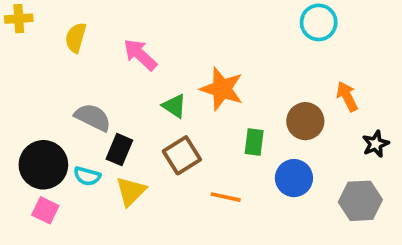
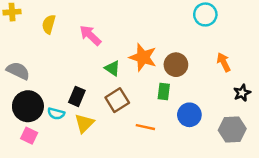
gray semicircle: (93, 117) -> (18, 71), moved
brown circle: (305, 121) -> (176, 65), moved

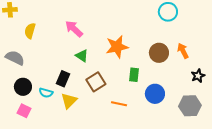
yellow semicircle: (49, 24) -> (30, 31), moved
orange star: (143, 57) -> (117, 47), turned -30
brown circle: (176, 65) -> (159, 53), moved
green triangle: (112, 68) -> (82, 56), moved
black circle: (28, 106) -> (23, 87), size x0.7

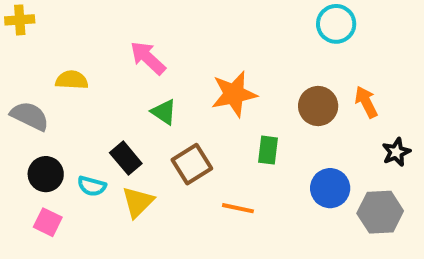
yellow semicircle: (30, 31) -> (72, 80), moved, turned 77
black rectangle: (63, 79) -> (126, 158), turned -63
blue circle: (155, 94) -> (330, 188), moved

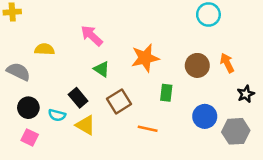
yellow triangle: (138, 202) -> (86, 125), turned -45

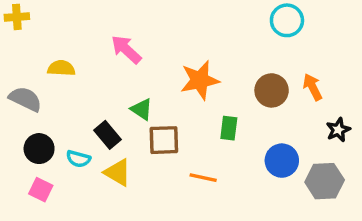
green triangle: (102, 69) -> (142, 109), moved
brown square: (119, 101) -> (164, 140), turned 30

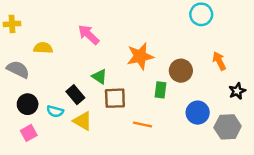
yellow cross: (17, 17) -> (12, 24), moved
brown circle: (272, 90) -> (181, 71), moved
pink square: (41, 190) -> (29, 133), turned 35

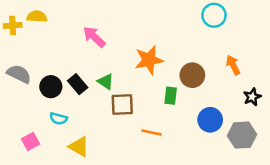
yellow semicircle: (43, 48) -> (37, 17), moved
black rectangle: (75, 95) -> (78, 84), moved
black circle: (28, 104) -> (51, 87), moved
yellow triangle: (83, 121) -> (79, 147), moved

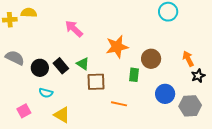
orange arrow: (233, 65) -> (188, 59), moved

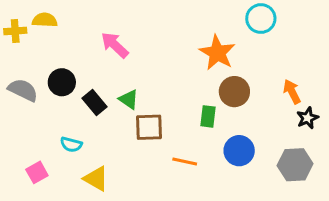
orange star: (117, 47) -> (217, 53), moved, turned -30
black circle: (40, 68) -> (62, 82), moved
blue circle: (165, 94) -> (239, 151), moved

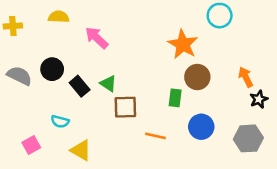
yellow semicircle: (45, 20) -> (59, 17), moved

